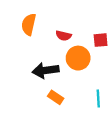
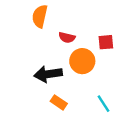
orange semicircle: (29, 24) -> (40, 16), moved
cyan line: (98, 98) -> (104, 104), turned -30

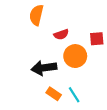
red semicircle: (67, 37) -> (61, 34), turned -32
cyan line: (104, 104) -> (74, 95), moved

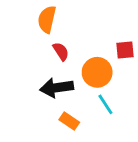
red semicircle: (61, 34) -> (61, 51), moved, turned -104
cyan line: (74, 95) -> (105, 104), moved

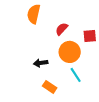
red semicircle: (61, 51) -> (62, 29), moved, turned -104
black arrow: (57, 88) -> (41, 63), size x0.6

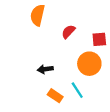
orange circle: (70, 52) -> (89, 64), moved
cyan line: (76, 75) -> (77, 90), moved

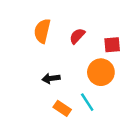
orange semicircle: (38, 15) -> (42, 31), moved

